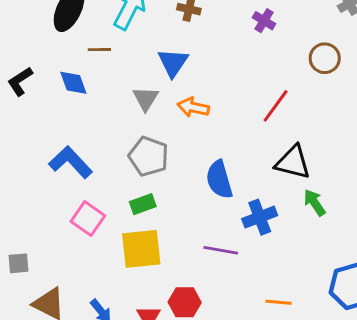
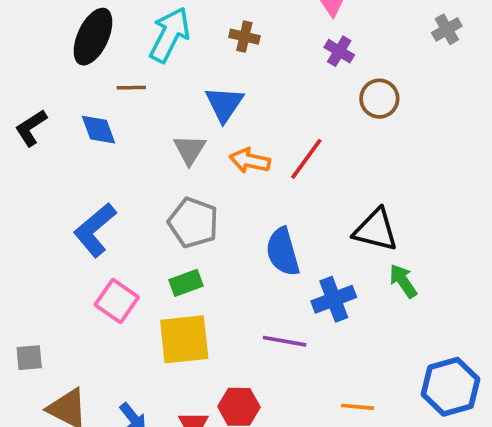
brown circle: (325, 58) -> (379, 99), moved
red line: (276, 106) -> (306, 159), moved
blue L-shape: (71, 162) -> (95, 230), turned -87

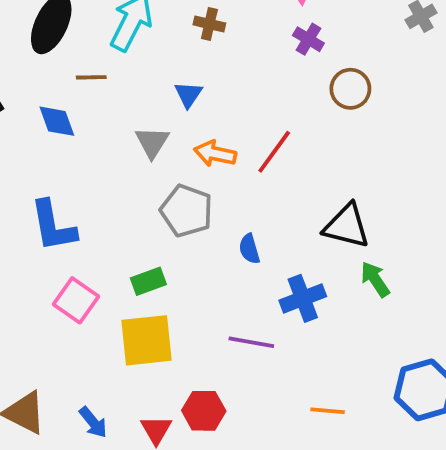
blue triangle: (224, 104) -> (188, 95), size x0.7
gray pentagon: (193, 223) -> (187, 211), moved
blue L-shape: (95, 230) -> (53, 226), turned -60
blue semicircle: (283, 252) -> (249, 249), size x0.6

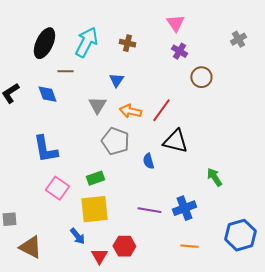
black triangle: (347, 226) -> (175, 141), moved
blue cross: (303, 298) -> (184, 208), moved
blue arrow: (93, 422) -> (77, 236), moved

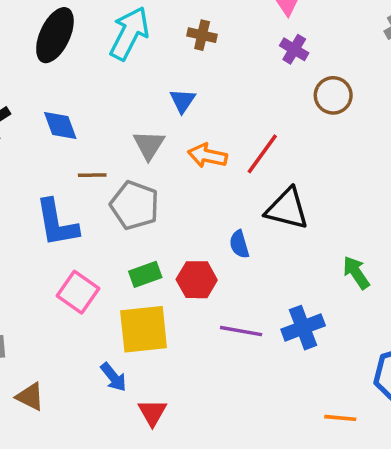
brown line: (65, 71) -> (92, 175), moved
gray pentagon: (115, 141) -> (135, 205), moved
red hexagon: (124, 246) -> (197, 280), moved
orange line: (189, 246) -> (340, 418), moved
brown triangle: (30, 247) -> (30, 397), size x0.7

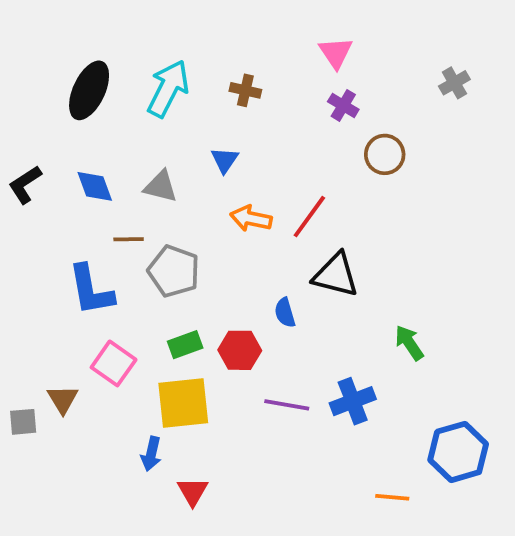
gray triangle: (149, 145) -> (161, 186), moved, turned -48
blue arrow: (113, 377) -> (151, 454), turned 52
brown triangle: (30, 397) -> (63, 399), moved, turned 32

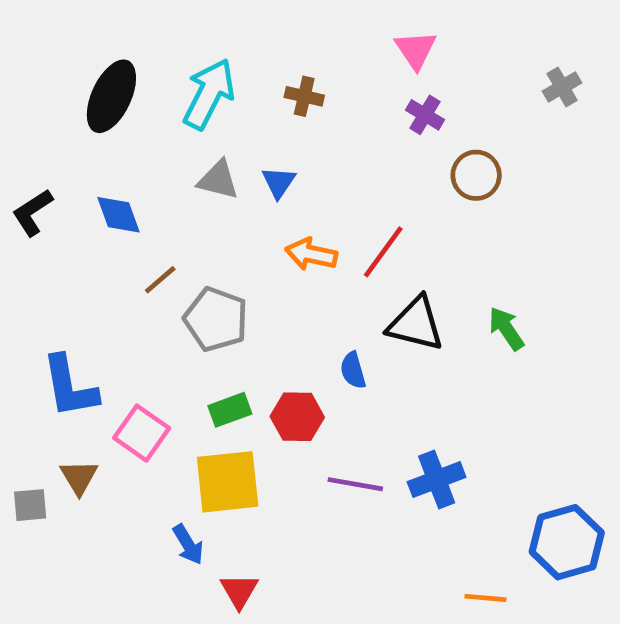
gray triangle: (161, 186) -> (218, 180), moved
brown line: (129, 239) -> (160, 280), turned -40
blue L-shape: (91, 290) -> (70, 387), moved
green arrow: (409, 343) -> (506, 329), moved
blue arrow: (151, 454) -> (188, 545), turned -44

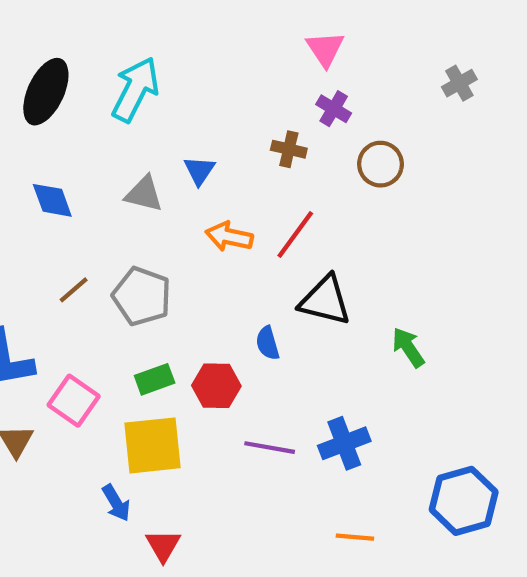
brown cross: (304, 96) -> (289, 149), moved
gray triangle: (218, 180) -> (144, 194), moved
brown line: (160, 280) -> (74, 290), moved
green arrow: (506, 329) -> (408, 347), moved
orange line: (485, 598) -> (355, 537), moved

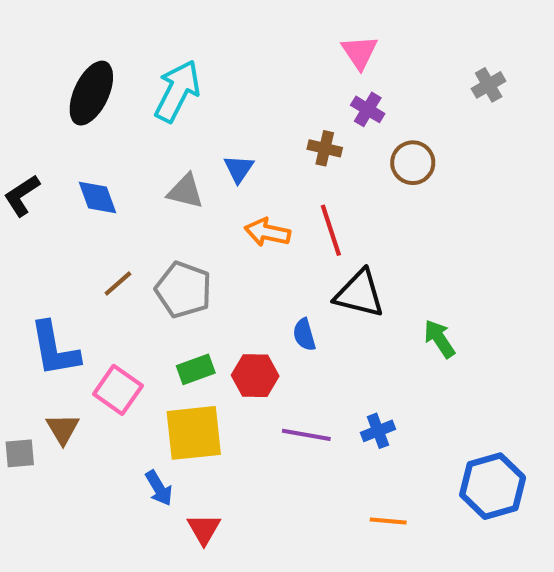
red line: (295, 234) -> (331, 230), turned -54
blue cross: (344, 443) -> (378, 431), size x0.7

